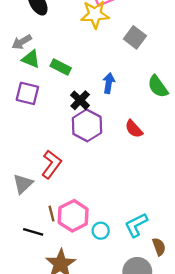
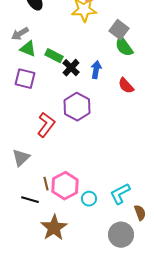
green semicircle: (158, 87) -> (124, 47), moved
black cross: (80, 100) -> (71, 68), moved
red semicircle: (134, 129) -> (126, 86), moved
red L-shape: (51, 164) -> (46, 125), moved

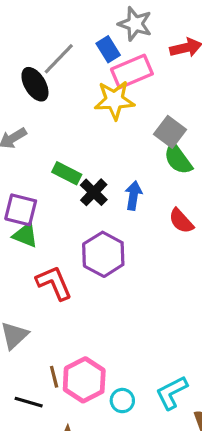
green triangle: (28, 49) -> (25, 235), moved
red L-shape: (46, 125) -> (54, 283), turned -60

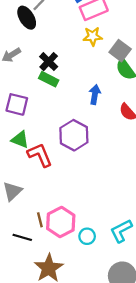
yellow star: (114, 100) -> (93, 36), moved, size x0.7
black cross: (94, 192) -> (49, 62), moved
green triangle: (25, 235) -> (20, 140), moved

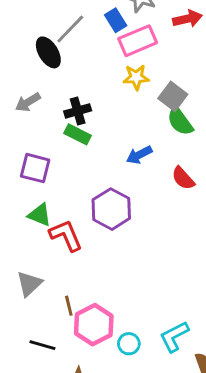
black cross: (49, 62) -> (78, 111), turned 30
blue arrow: (95, 95) -> (139, 155), turned -126
brown line: (40, 220) -> (69, 306), moved

